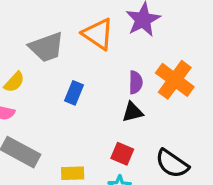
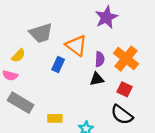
orange triangle: (98, 34) -> (76, 45), moved
red square: (122, 154) -> (125, 89), moved

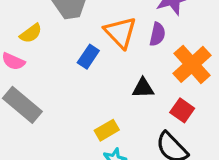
purple semicircle: (100, 59) -> (157, 34), moved
yellow rectangle: (55, 118) -> (107, 130), moved, turned -40

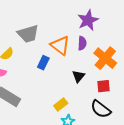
black triangle: (143, 88) -> (78, 76), turned -40
red square: (182, 110) -> (104, 86), turned -32

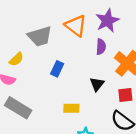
orange triangle: (60, 45) -> (76, 26), moved
yellow rectangle: (61, 104) -> (71, 108), moved, turned 40

